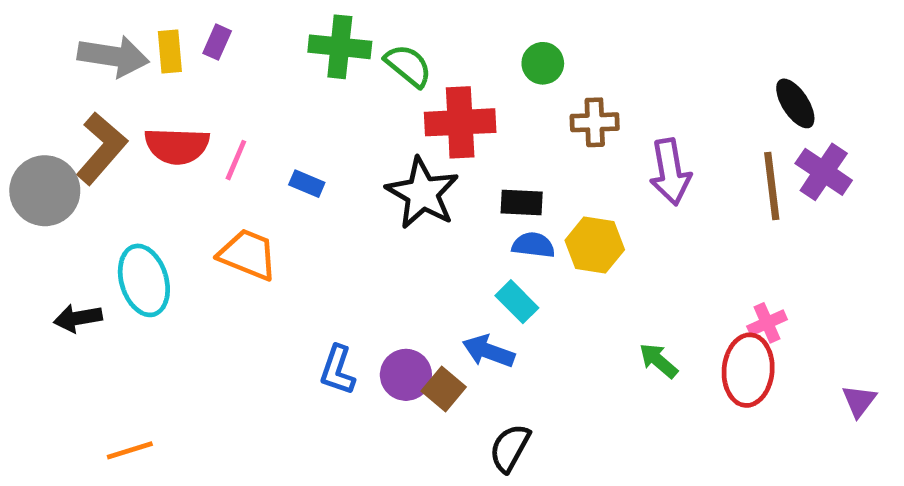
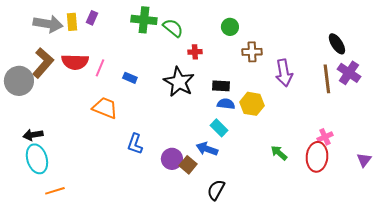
red cross: (460, 122) -> (195, 52), size x0.5
cyan ellipse: (144, 280) -> (37, 159), moved
blue L-shape: (337, 370) -> (135, 144), moved
purple triangle: (859, 401) -> (364, 160), moved

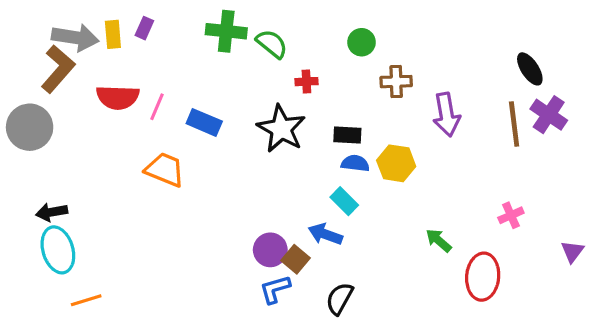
brown L-shape: (43, 63) -> (58, 69), moved
blue rectangle: (130, 78) -> (204, 122), size x1.5
blue L-shape: (135, 144) -> (275, 289), moved, turned 55
red ellipse: (317, 157) -> (483, 277), moved

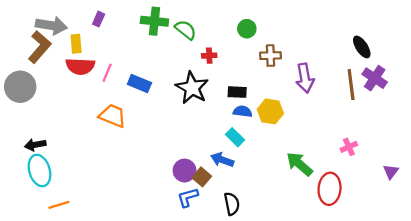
yellow rectangle: (113, 34) -> (76, 44), moved
green arrow: (439, 240) -> (299, 164), size x1.5
black semicircle: (339, 299) -> (232, 204), turned 140

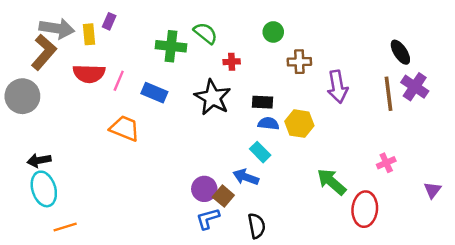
green cross: (154, 21) -> (171, 46), moved
yellow rectangle: (76, 44) -> (89, 34), moved

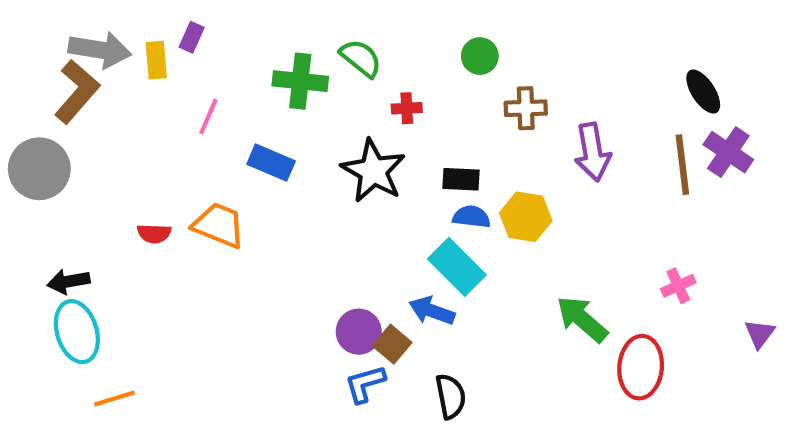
red semicircle: (89, 74) -> (154, 233), moved, size x0.6
pink line: (119, 81) -> (208, 117), moved
cyan rectangle: (260, 152) -> (457, 267), size x1.5

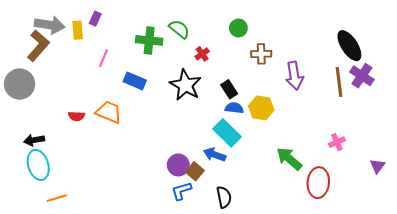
black ellipse: (703, 92) -> (349, 46), size x1.4
red cross: (407, 108) -> (202, 54), turned -32
black rectangle: (461, 179) -> (229, 89), turned 54

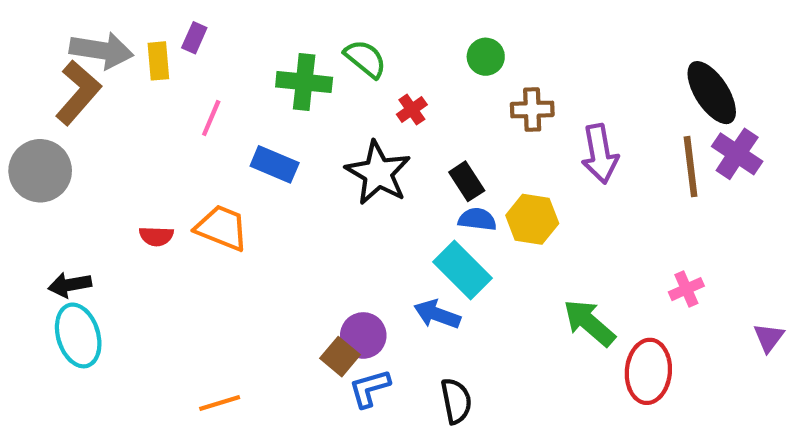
brown square: (195, 171) -> (340, 357), moved
orange line: (57, 198) -> (220, 403), moved

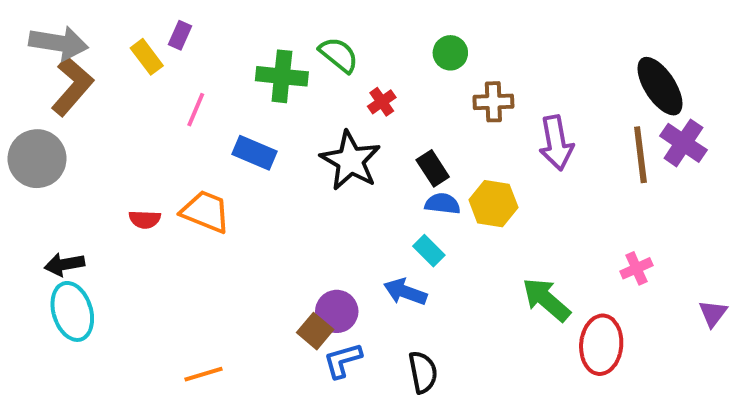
gray arrow: (101, 50) -> (59, 43), moved
yellow rectangle: (158, 61) -> (147, 57), turned -32
cyan rectangle: (463, 270) -> (429, 251), size x0.6

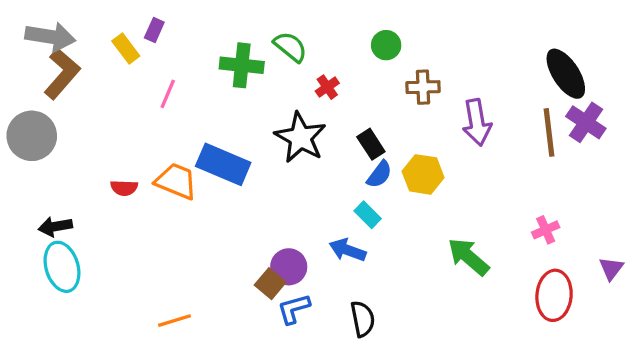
blue rectangle: (254, 153) -> (223, 164), moved, size x1.4
blue semicircle: (443, 204) -> (379, 174), turned 120
red ellipse: (601, 345) -> (554, 295), moved

